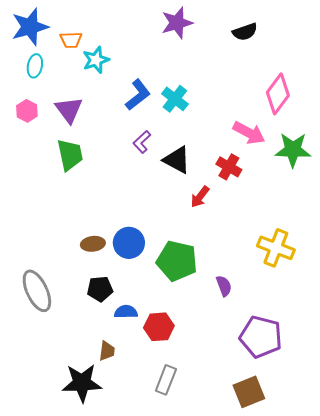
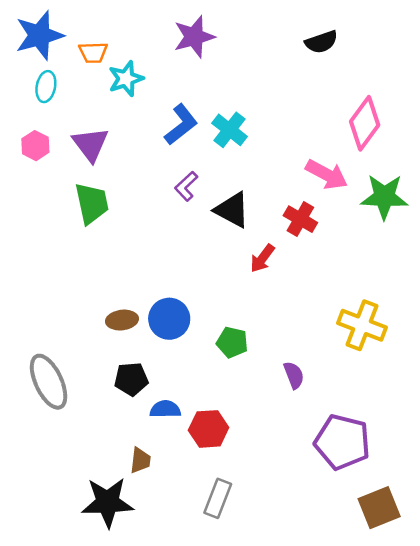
purple star: (177, 23) -> (194, 37), moved
green pentagon: (177, 261) -> (232, 342), size x0.6
brown square: (249, 392) -> (379, 508), moved

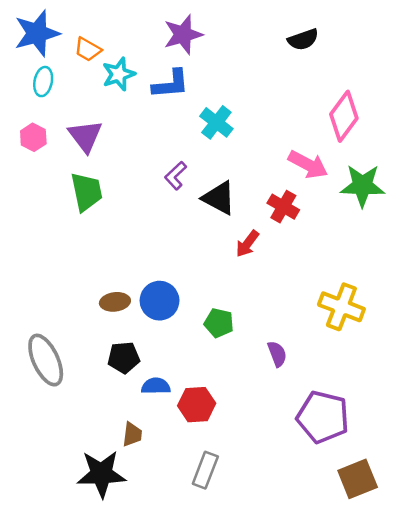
orange trapezoid: (93, 52) -> (88, 49), turned 32
blue L-shape: (181, 125) -> (171, 84), moved, turned 33

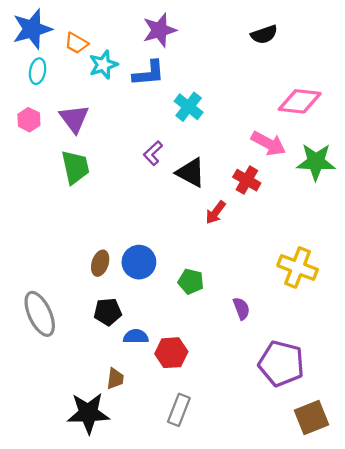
pink diamond: (344, 116) -> (300, 101), turned 60
brown ellipse: (115, 302) -> (100, 263), turned -65

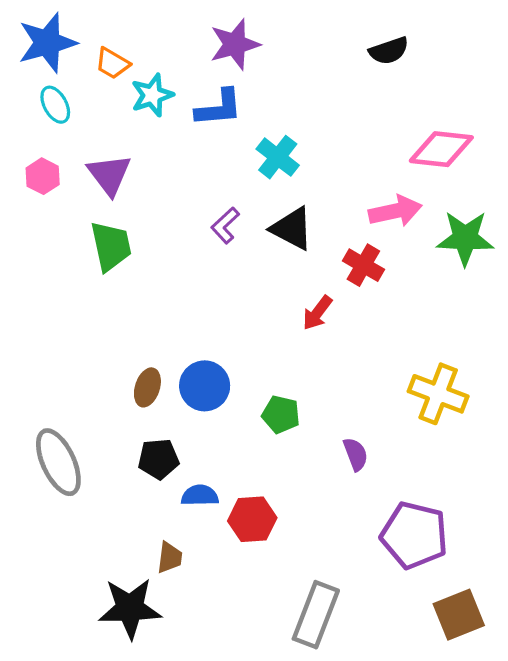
cyan ellipse: (38, 71) -> (55, 105), turned -40
pink arrow: (268, 143) -> (395, 211), turned -40
black triangle: (191, 173) -> (292, 229), moved
gray rectangle: (179, 410) -> (316, 615), moved, size x1.4

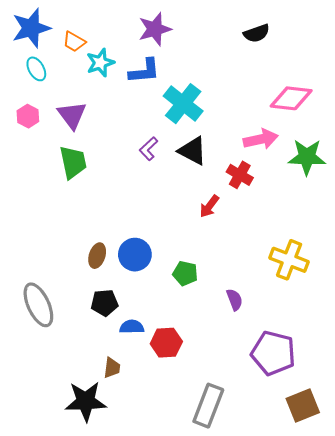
cyan cross: (278, 157) -> (183, 104), size x1.4

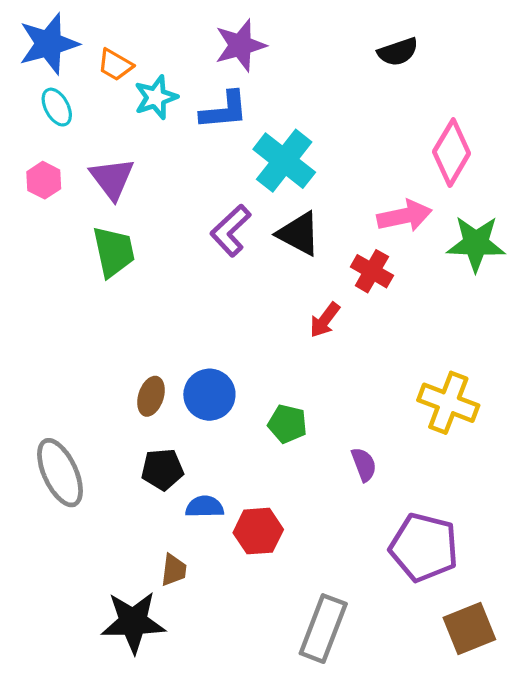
pink diamond: (291, 98) -> (452, 153), turned -66
purple L-shape: (149, 149) -> (231, 231), size x1.4

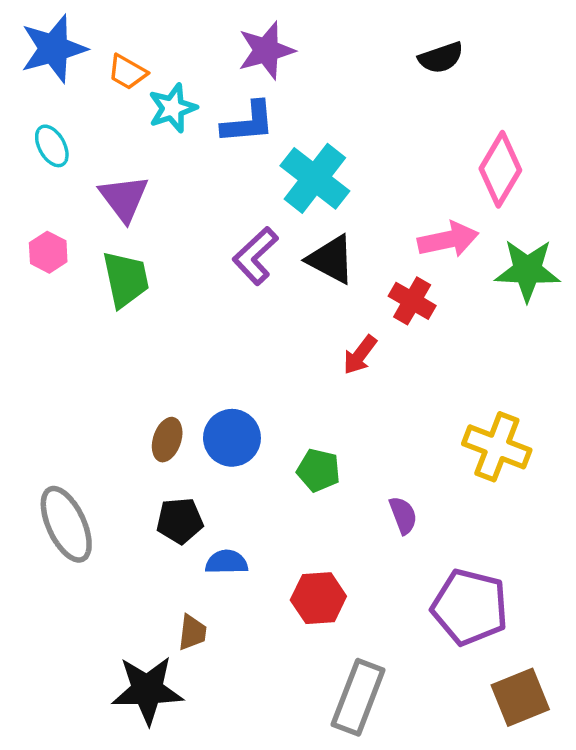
cyan ellipse: (57, 107) -> (52, 146), moved
pink hexagon: (44, 180) -> (48, 252), moved
red hexagon: (258, 531) -> (318, 598), moved

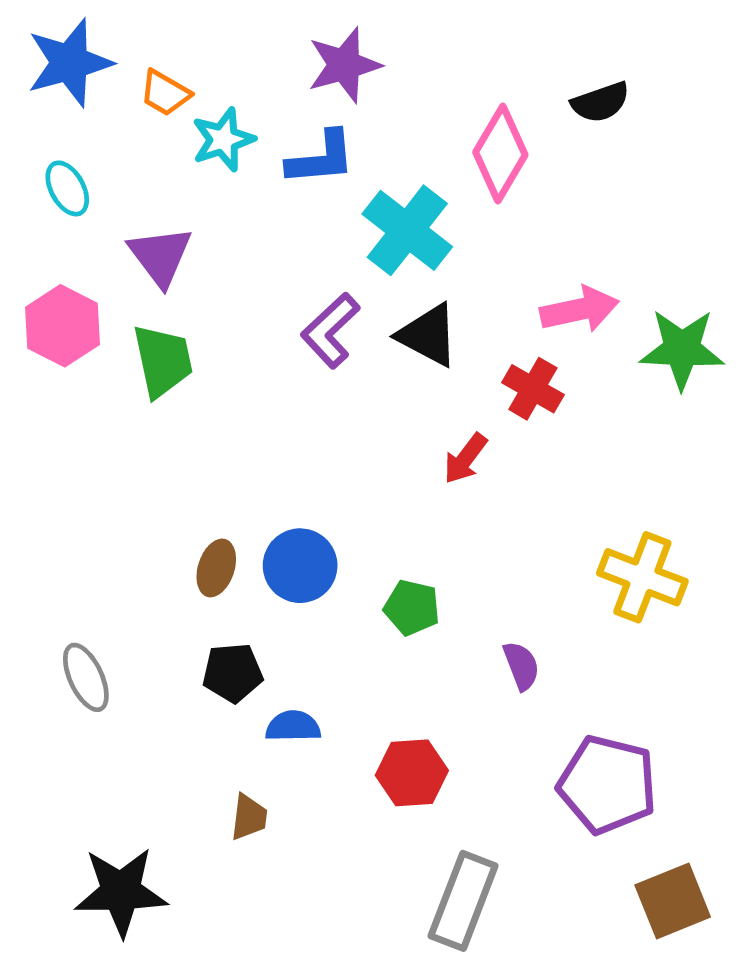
black semicircle: (441, 58) -> (600, 102), moved
pink diamond: (500, 169) -> (500, 154), moved
pink hexagon: (48, 252) -> (63, 326), size x1.5
gray ellipse: (66, 524) -> (86, 677), size x0.7
black star: (147, 690) -> (121, 892), moved

